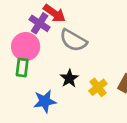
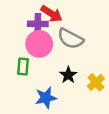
purple cross: (40, 23) -> (38, 24), turned -30
pink circle: (26, 47) -> (39, 44), moved

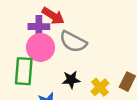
green rectangle: (23, 67) -> (24, 71), size x1.5
black star: (68, 75) -> (71, 80), turned 30

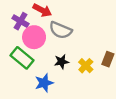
purple cross: (39, 27) -> (20, 21), moved, turned 35
green rectangle: (24, 71) -> (22, 58), turned -50

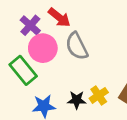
gray semicircle: (61, 30) -> (77, 46), turned 30
black star: (61, 62) -> (77, 100), moved

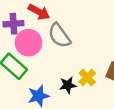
purple cross: (30, 25) -> (13, 24), turned -36

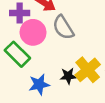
yellow cross: (87, 78) -> (88, 70), size x1.5

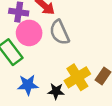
black star: (68, 76) -> (56, 91), moved

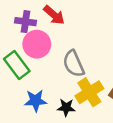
gray semicircle: (59, 32) -> (74, 64), moved

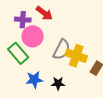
gray semicircle: (74, 64) -> (62, 50), turned -125
yellow cross: (89, 92) -> (76, 56), moved, turned -35

